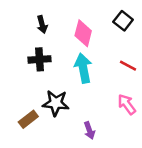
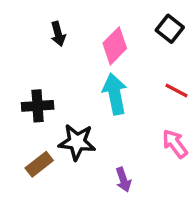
pink diamond: (83, 33) -> (115, 46), turned 30
black cross: (40, 59) -> (38, 106), moved

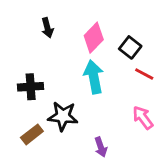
black square: (170, 29) -> (130, 47), moved

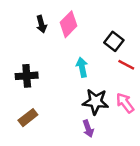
pink diamond: (94, 38) -> (68, 24), moved
cyan arrow: (94, 77) -> (82, 67), size x0.7
black star: (63, 116) -> (96, 102), moved

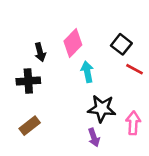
black arrow: (41, 24) -> (40, 52), moved
pink diamond: (68, 24) -> (73, 43), moved
pink arrow: (125, 103) -> (133, 123), moved, turned 40

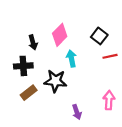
red line: (135, 69) -> (110, 56), turned -40
black star: (102, 109) -> (55, 81), moved
brown rectangle: (30, 126) -> (29, 93), moved

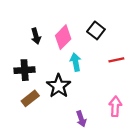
black square: (99, 36) -> (96, 30), moved
black arrow: (33, 42) -> (36, 36), moved
black star: (55, 81) -> (59, 86), turned 30

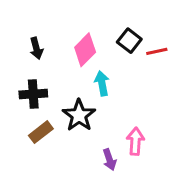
black arrow: (36, 36) -> (36, 48), moved
red line: (116, 60) -> (157, 51), moved
pink arrow: (115, 106) -> (135, 141), moved

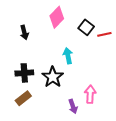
pink diamond: (85, 50) -> (57, 17), moved
black cross: (33, 94) -> (24, 73), moved
brown rectangle: (41, 132) -> (23, 98), moved

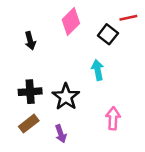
red line: (104, 34) -> (128, 18), moved
cyan arrow: (68, 56) -> (98, 70), moved
purple arrow: (73, 106) -> (61, 134), moved

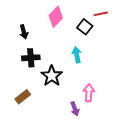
black cross: (30, 92) -> (31, 58), moved
purple arrow: (61, 134) -> (75, 109), moved

